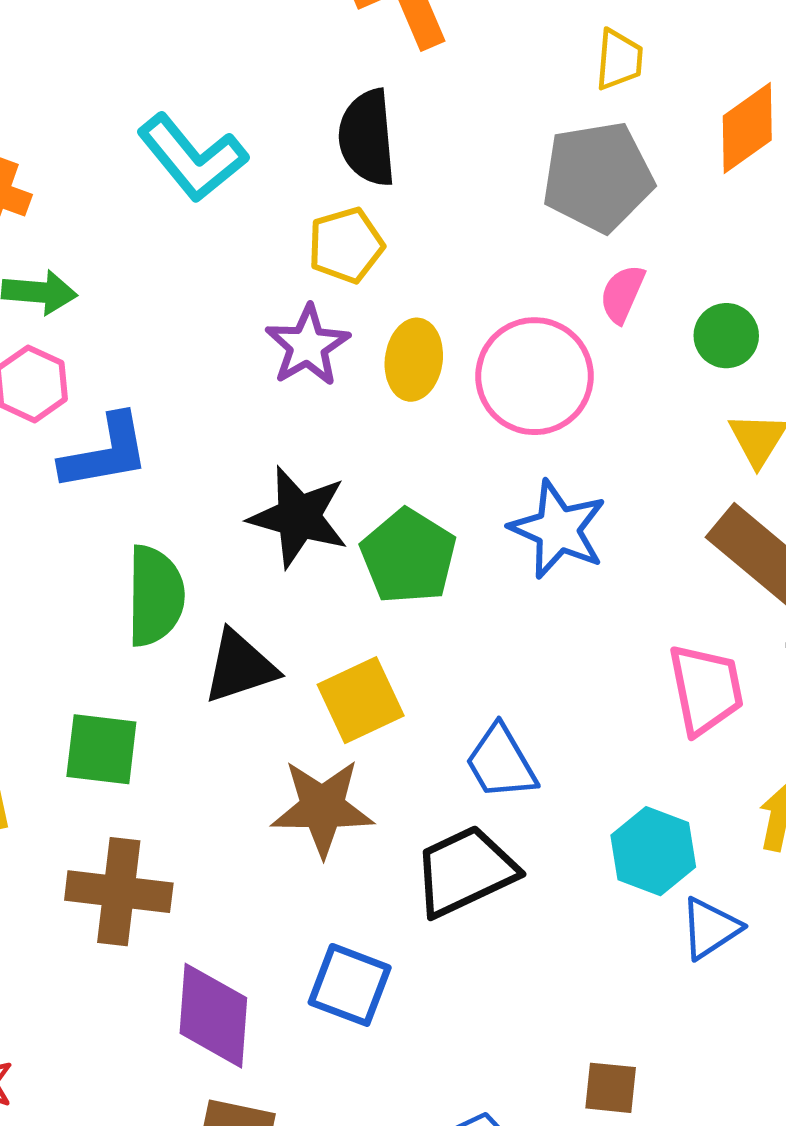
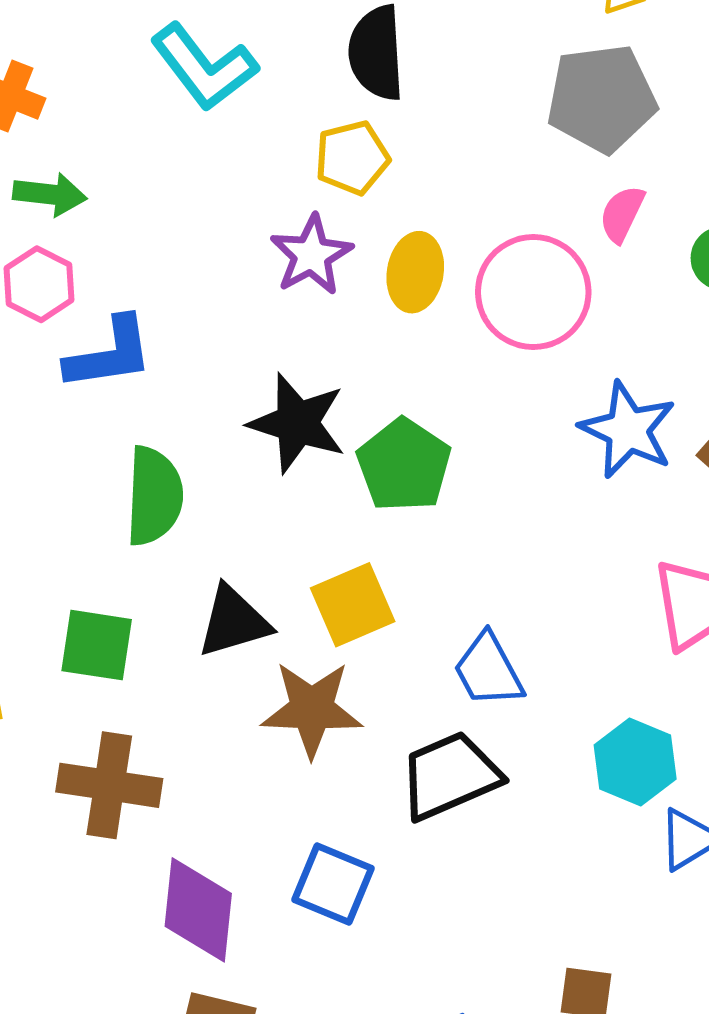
blue star: (558, 529) -> (628, 430), moved
black triangle: (240, 667) -> (234, 622), moved

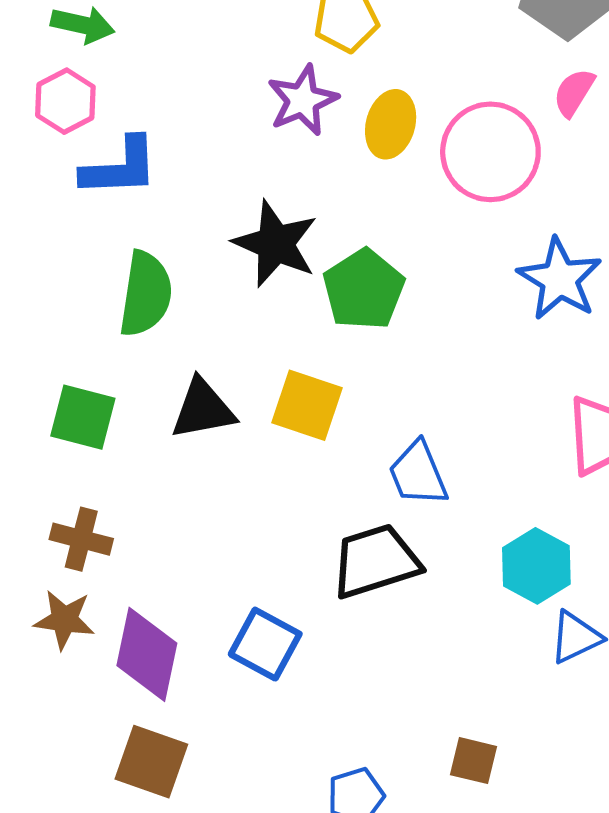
yellow square: (353, 605) -> (307, 405), turned 36
brown star: (312, 709) -> (64, 620), moved, size x0.7
brown cross: (109, 785) -> (81, 539), size x0.7

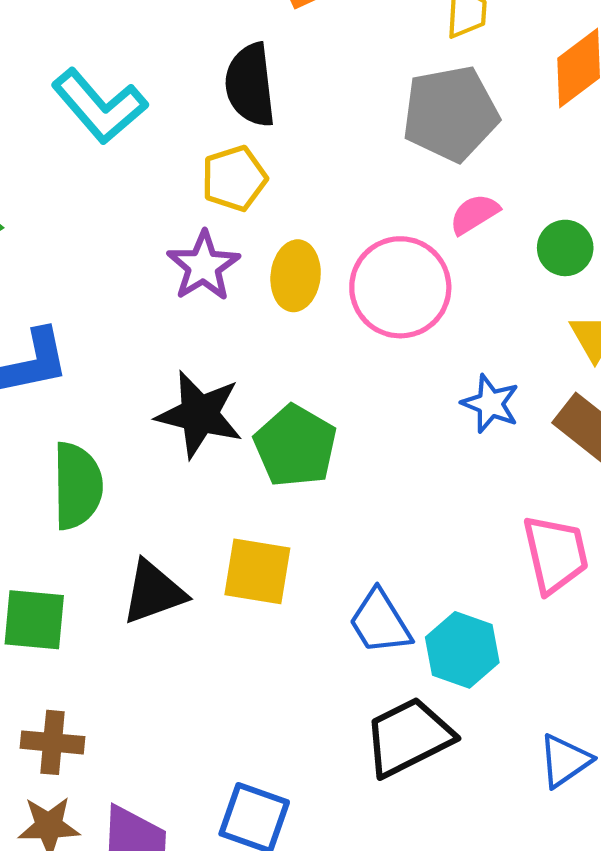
pink semicircle: (574, 92) -> (474, 214), turned 36
blue star: (560, 279) -> (490, 404), size x0.7
black trapezoid: (375, 561) -> (408, 737), moved
cyan hexagon: (536, 566) -> (462, 650), moved

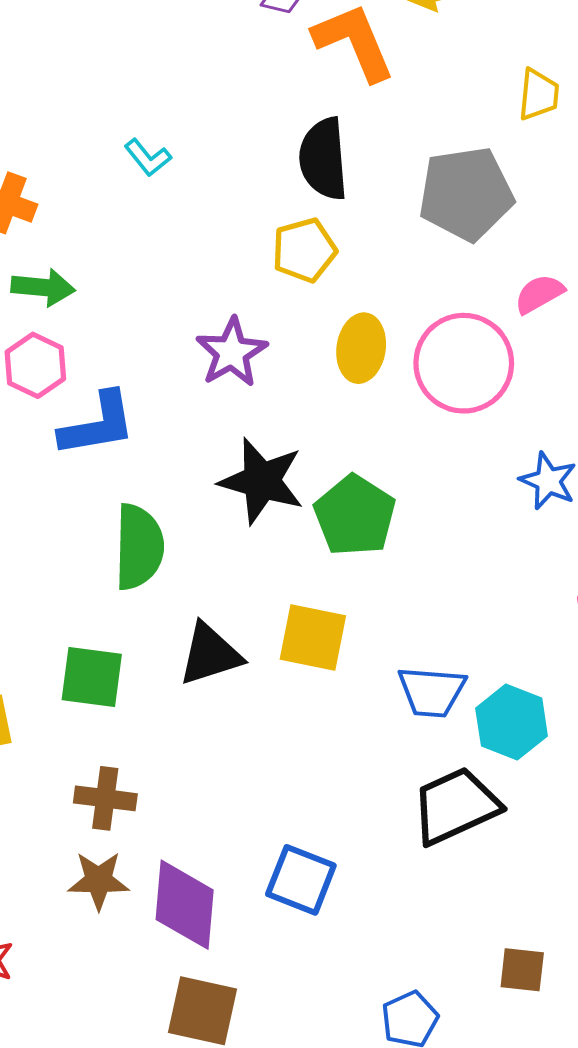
cyan L-shape: (99, 106) -> (148, 158), moved, size x0.5
gray pentagon: (450, 114) -> (466, 194), moved
purple star: (203, 266) -> (232, 352), moved
blue trapezoid: (380, 622) -> (432, 692), turned -56

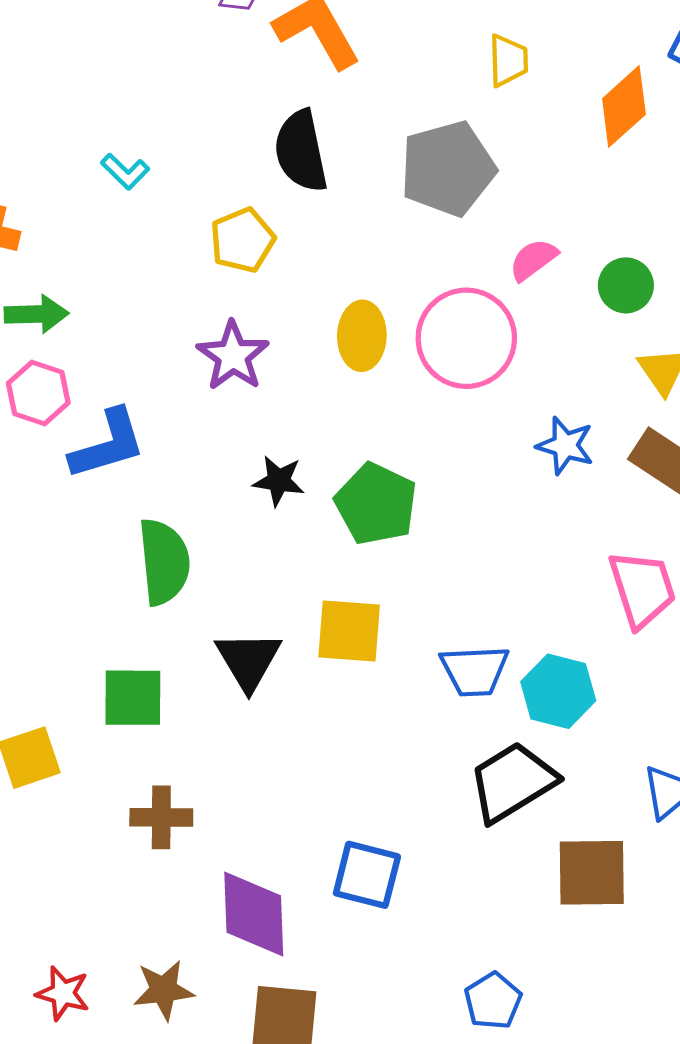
yellow pentagon: (304, 250) -> (242, 240), moved
black star: (262, 481) -> (279, 481), size x0.6
black triangle: (210, 654) -> (248, 660), turned -36
brown star: (99, 880) -> (164, 990), moved
brown square: (522, 970) -> (592, 873), moved, size x1.6

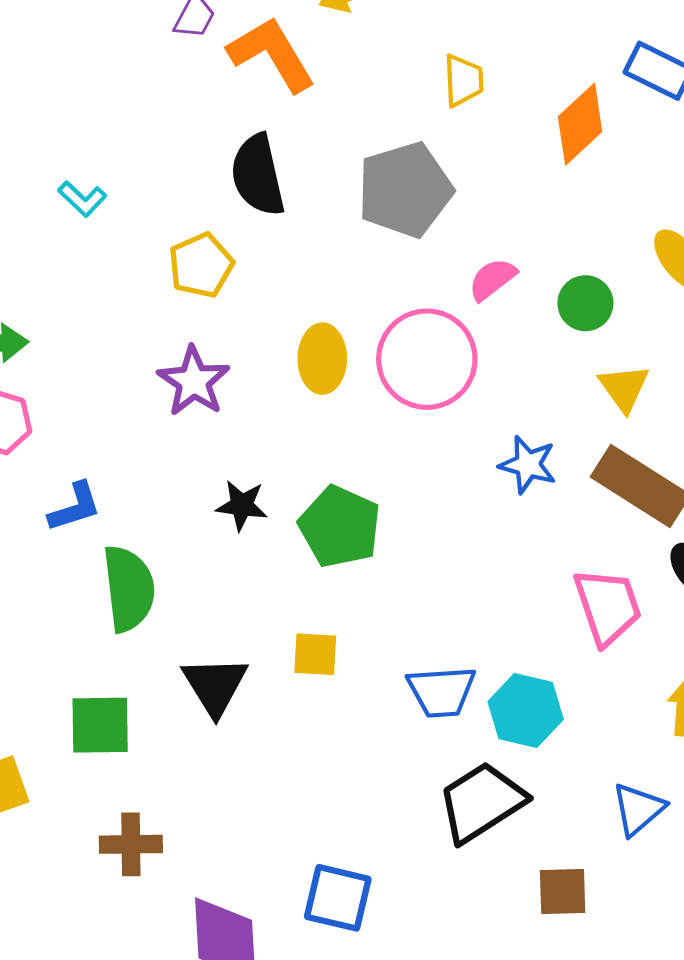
blue L-shape: (108, 444) -> (75, 507), moved, size x0.7
yellow square: (349, 631) -> (315, 654), size x0.7
brown square: (592, 873) -> (563, 891), size x0.7

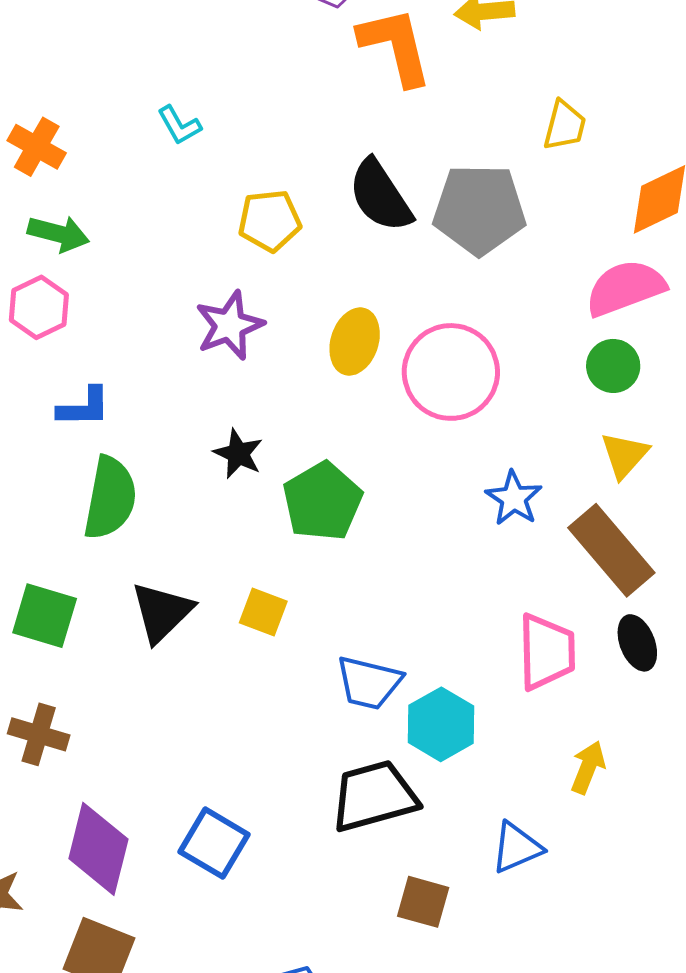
black semicircle: (258, 175) -> (380, 196), moved, turned -38
pink semicircle: (492, 279) -> (625, 288), moved, size x1.6

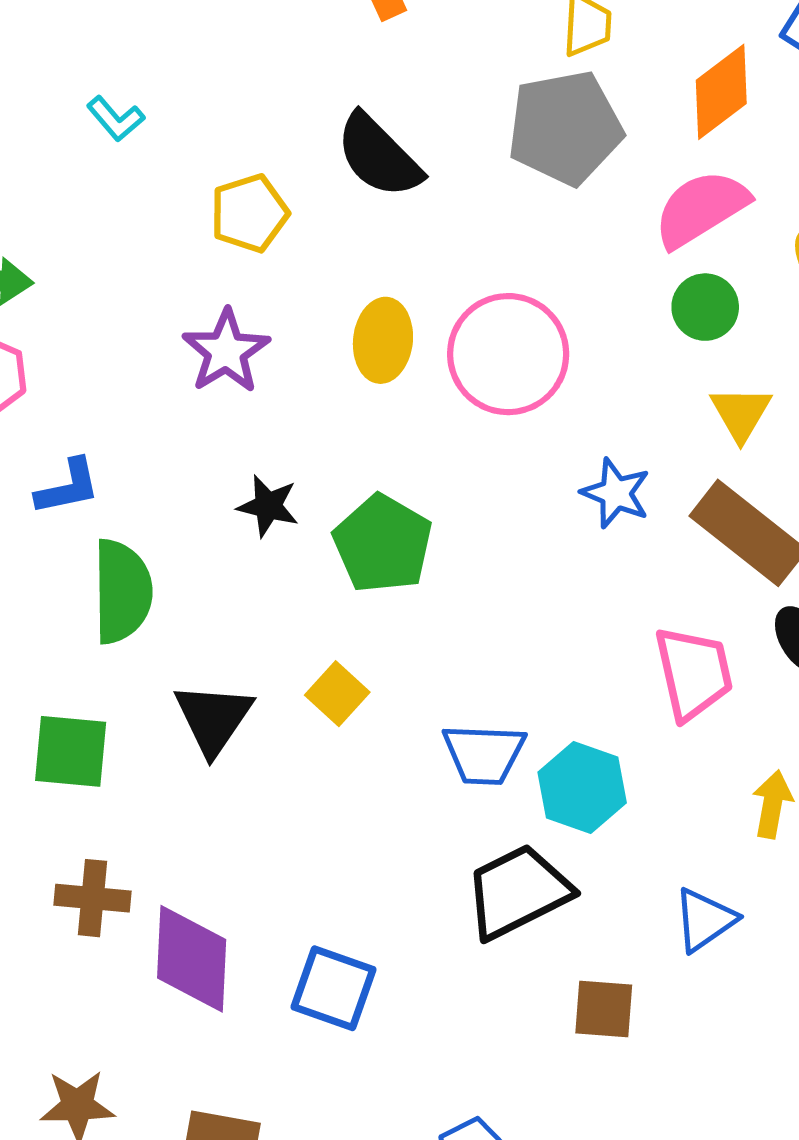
gray pentagon: (479, 209) -> (565, 128), moved
yellow square: (263, 612) -> (337, 694), turned 33
purple diamond: (98, 849) -> (192, 959), moved

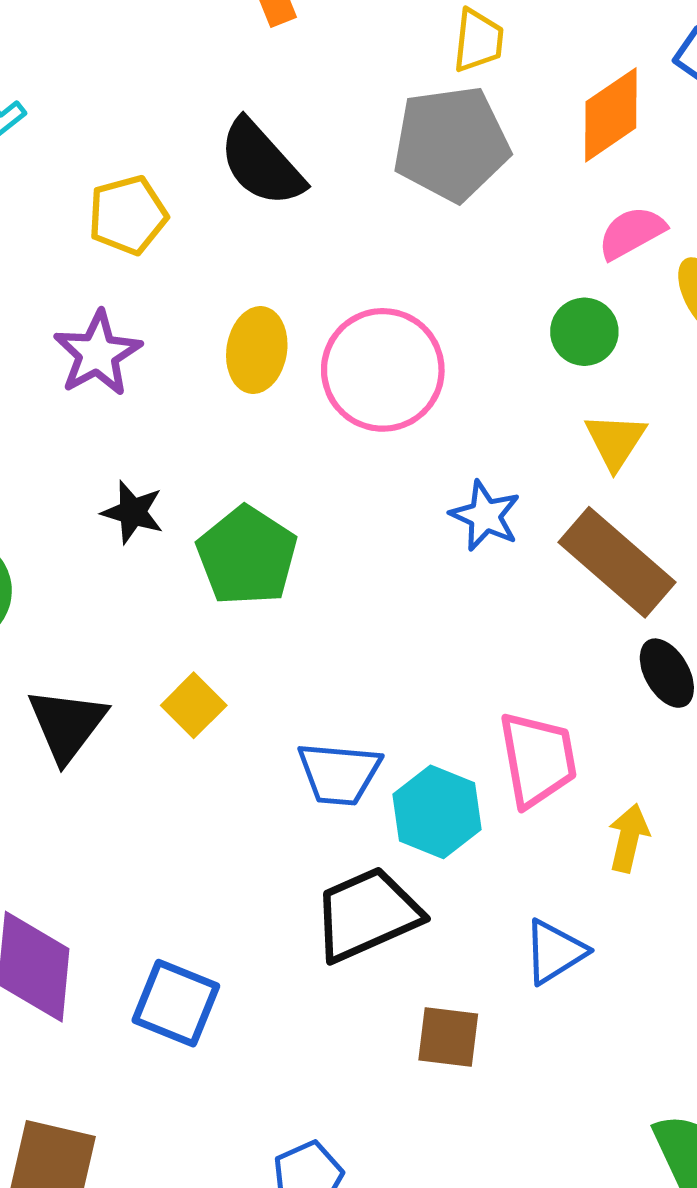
pink semicircle: (701, 209) -> (632, 233), moved, size x0.7
pink trapezoid: (694, 673) -> (538, 759), moved

